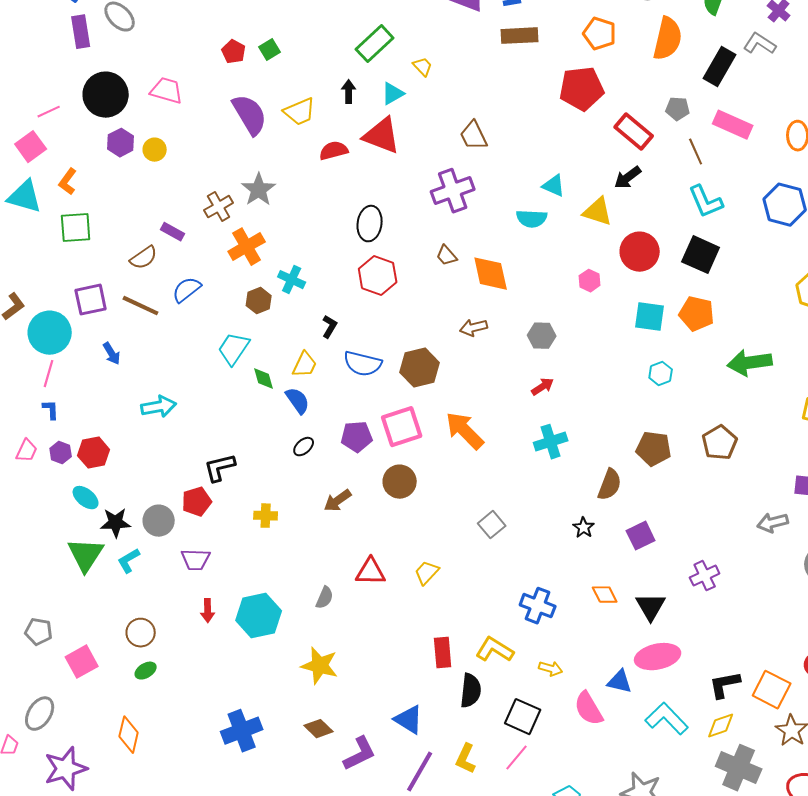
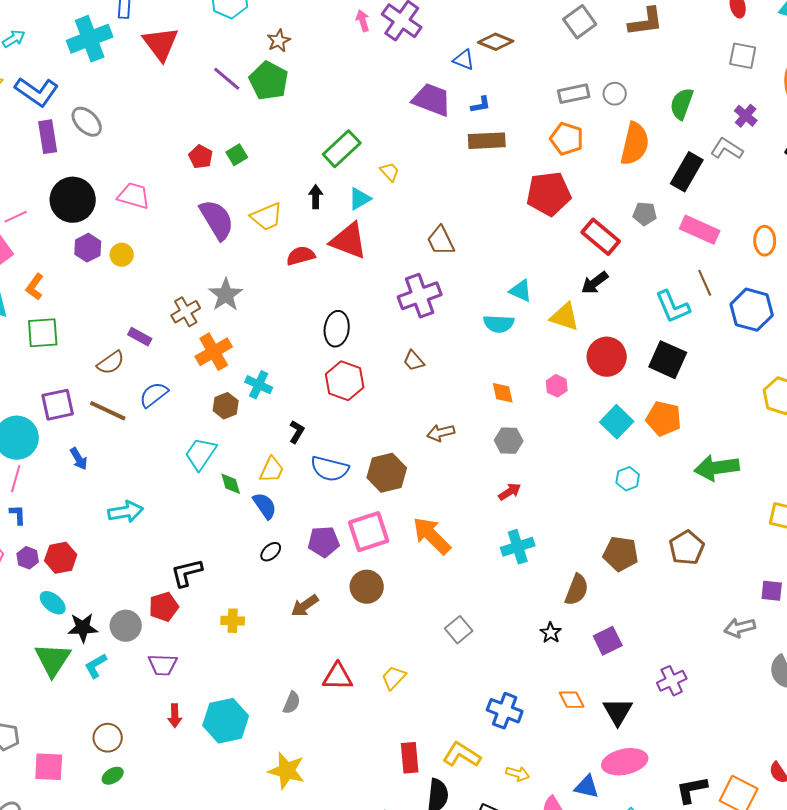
brown line: (696, 152) -> (705, 283), moved
orange diamond: (491, 274) -> (503, 393), moved, size x0.6
cyan square: (650, 317) -> (617, 422), turned 36
pink square: (82, 662) -> (49, 767), turned 32

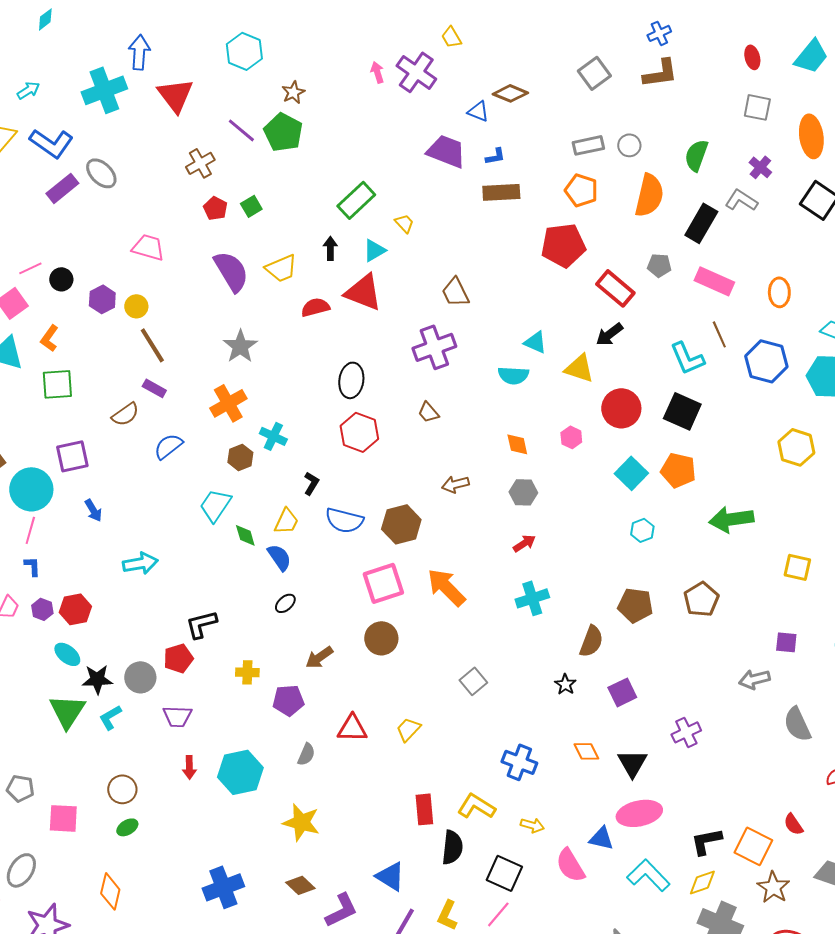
purple rectangle: (48, 137) -> (62, 188), turned 60
black circle: (73, 200) -> (61, 279), moved, size x0.5
brown cross: (186, 312) -> (200, 163), moved
brown line: (108, 411) -> (152, 345), moved, turned 33
purple pentagon: (324, 542) -> (288, 700), moved

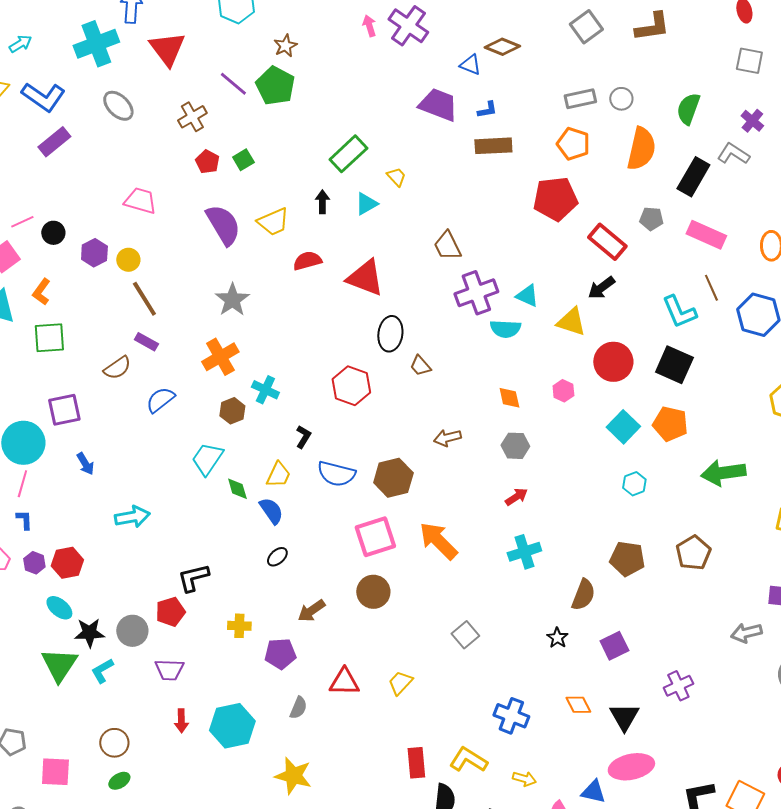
gray ellipse: (101, 173) -> (118, 106), moved
red triangle: (363, 292) -> (365, 278), moved
purple cross: (434, 347) -> (476, 293), moved
black ellipse: (351, 380) -> (390, 334), moved

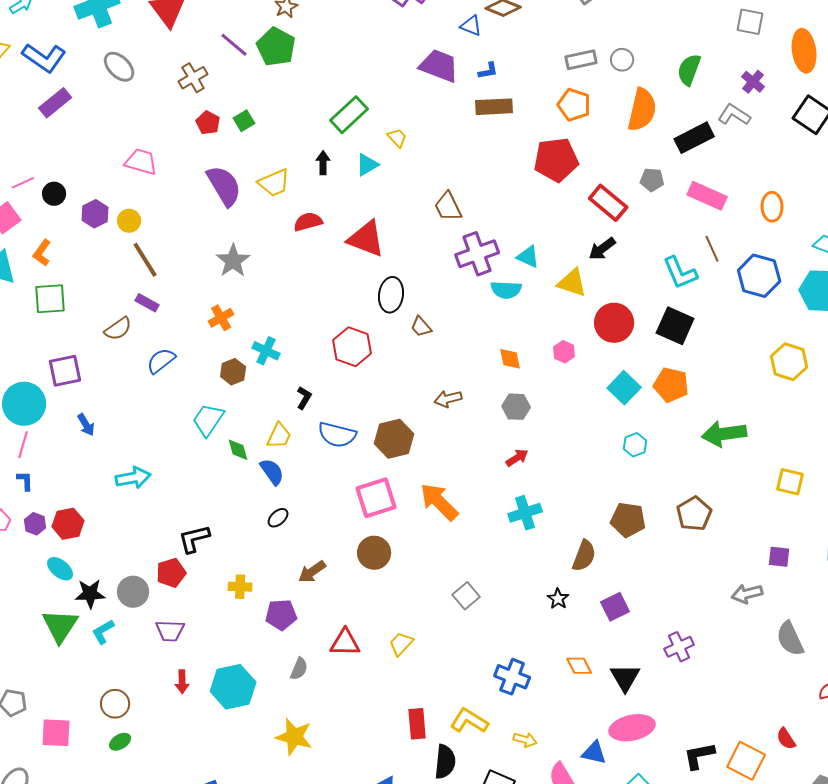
black rectangle: (693, 177) -> (694, 138), turned 33
orange cross: (220, 357) -> (221, 318), size x0.7

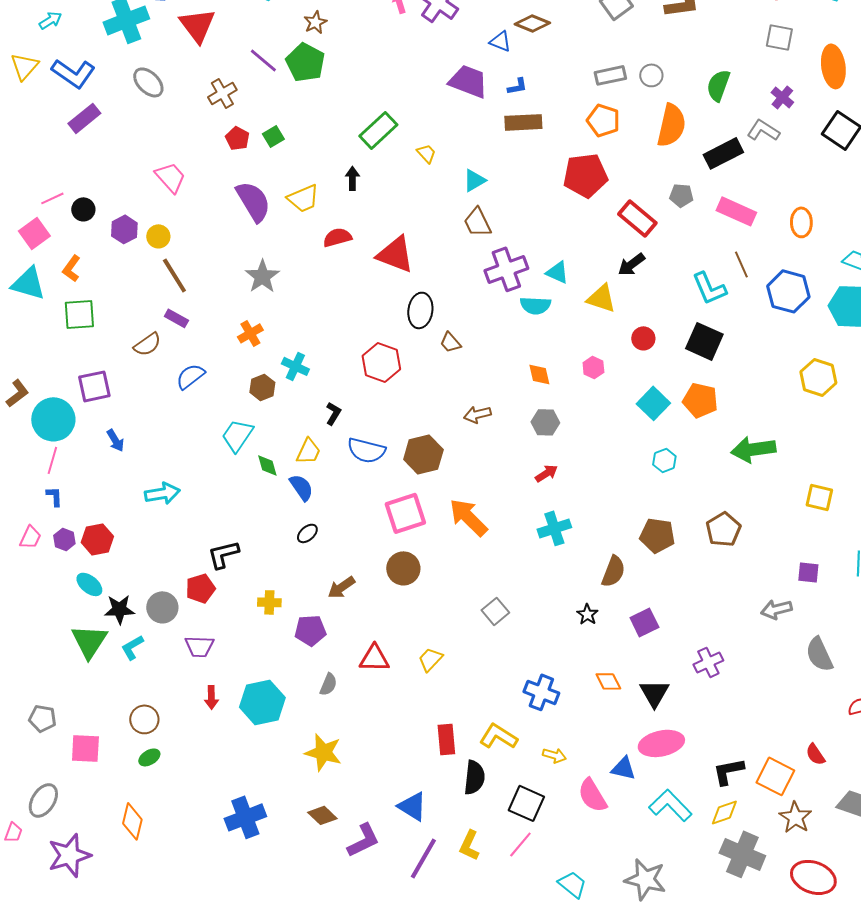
pink trapezoid: (141, 162) -> (170, 177), turned 32
cyan triangle: (367, 165) -> (474, 180), moved
red circle: (614, 323) -> (643, 338), size x0.6

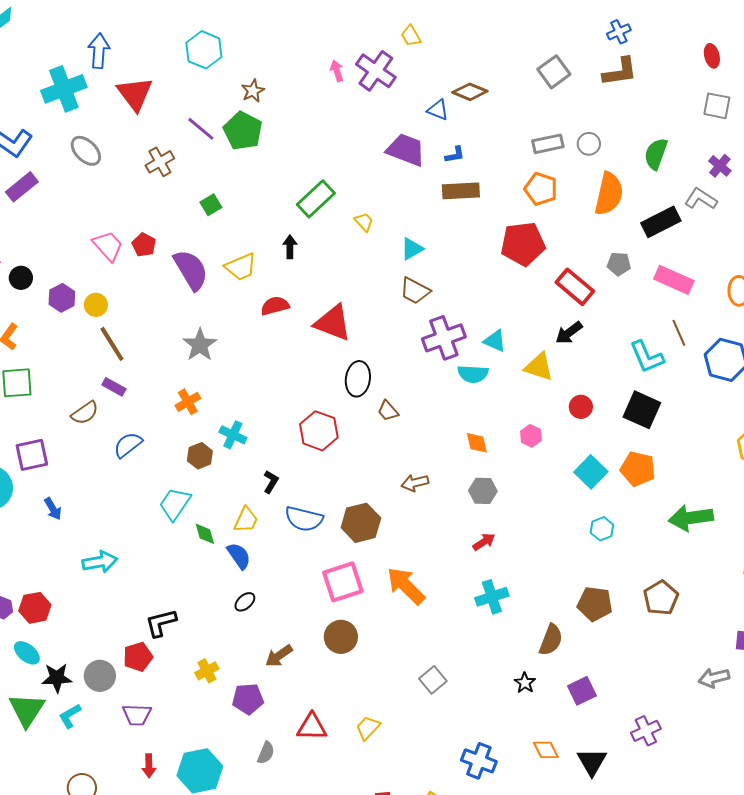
red pentagon: (237, 138) -> (144, 245), moved
brown trapezoid: (477, 222) -> (415, 291), turned -36
yellow cross: (269, 602) -> (207, 671), turned -30

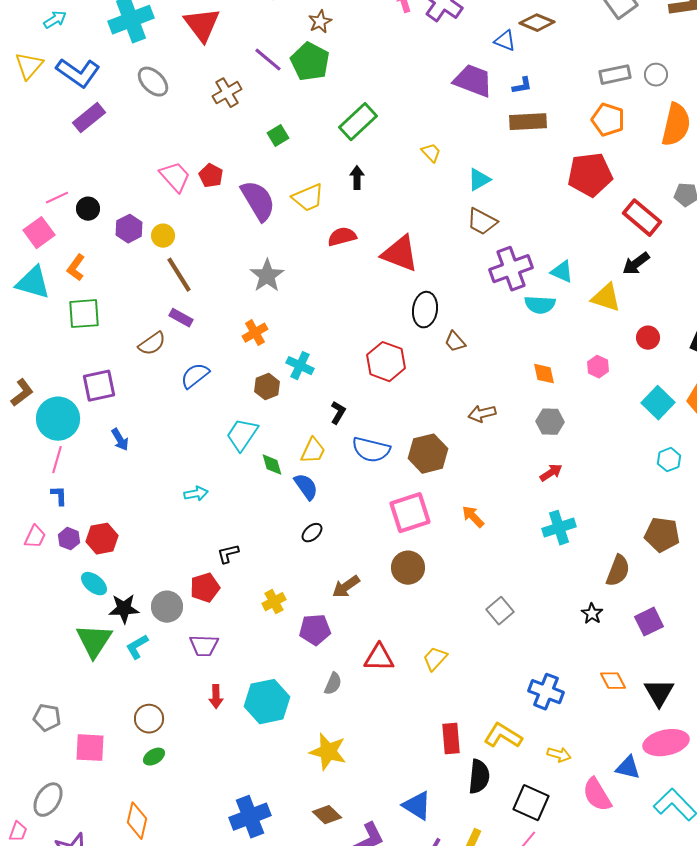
green rectangle: (316, 199) -> (358, 122), moved
cyan arrow: (100, 562) -> (196, 494), moved, size x0.7
orange arrow: (406, 586) -> (473, 517), size x0.6
black L-shape: (161, 623) -> (228, 554), size x0.7

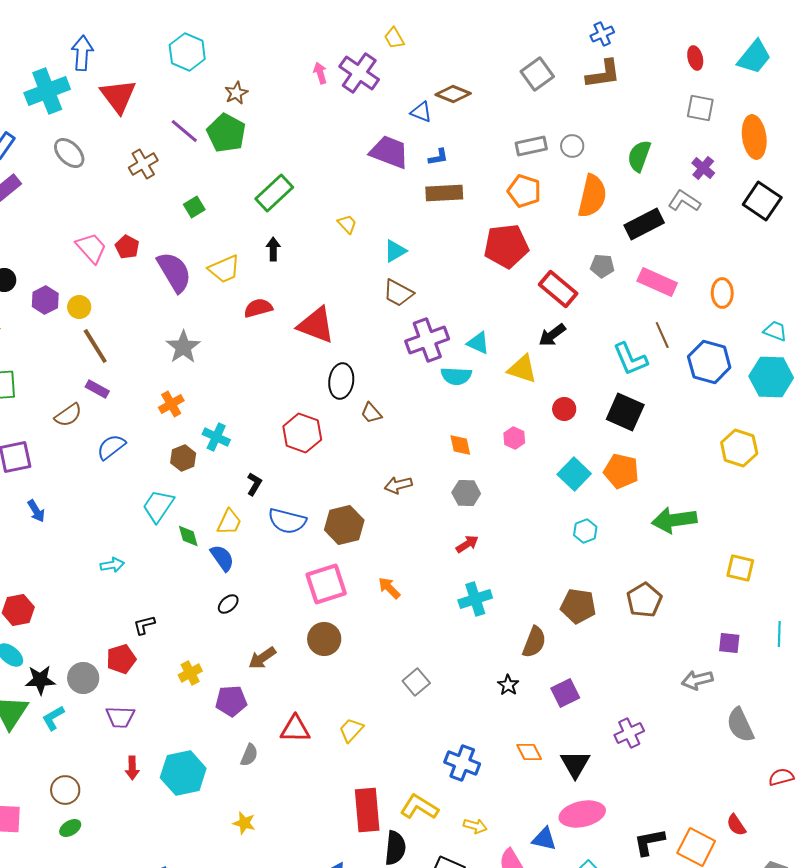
red rectangle: (451, 739) -> (367, 810), size x1.4
yellow star: (328, 752) -> (244, 823), size x0.6

